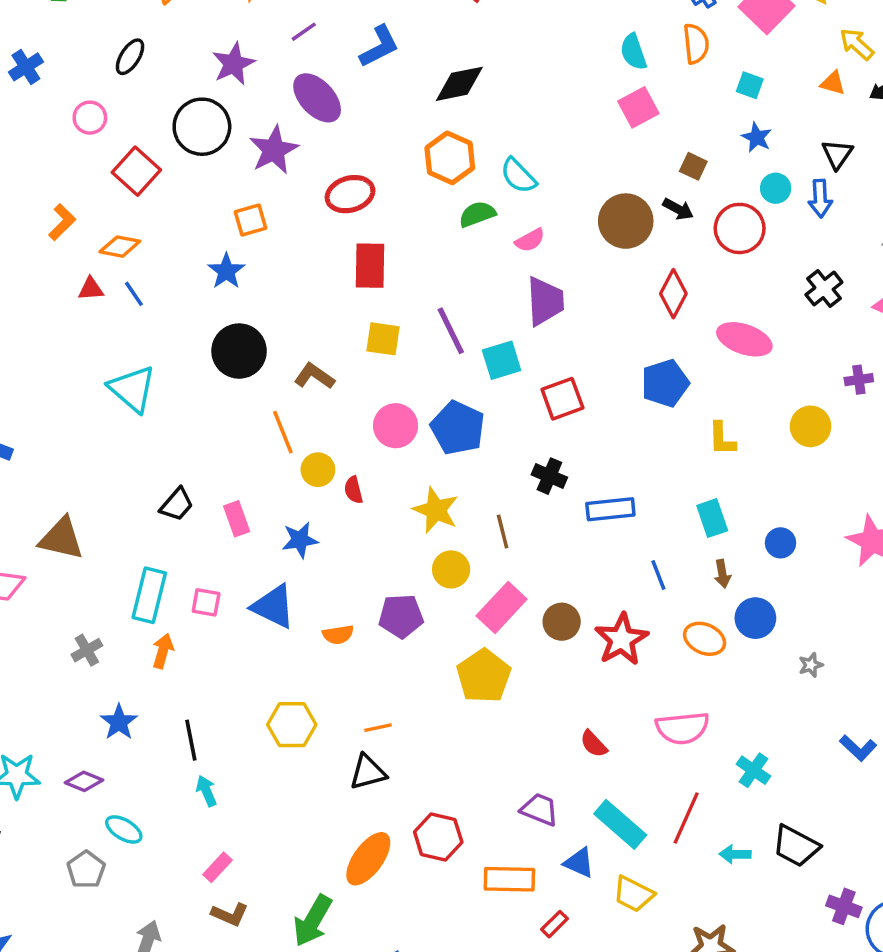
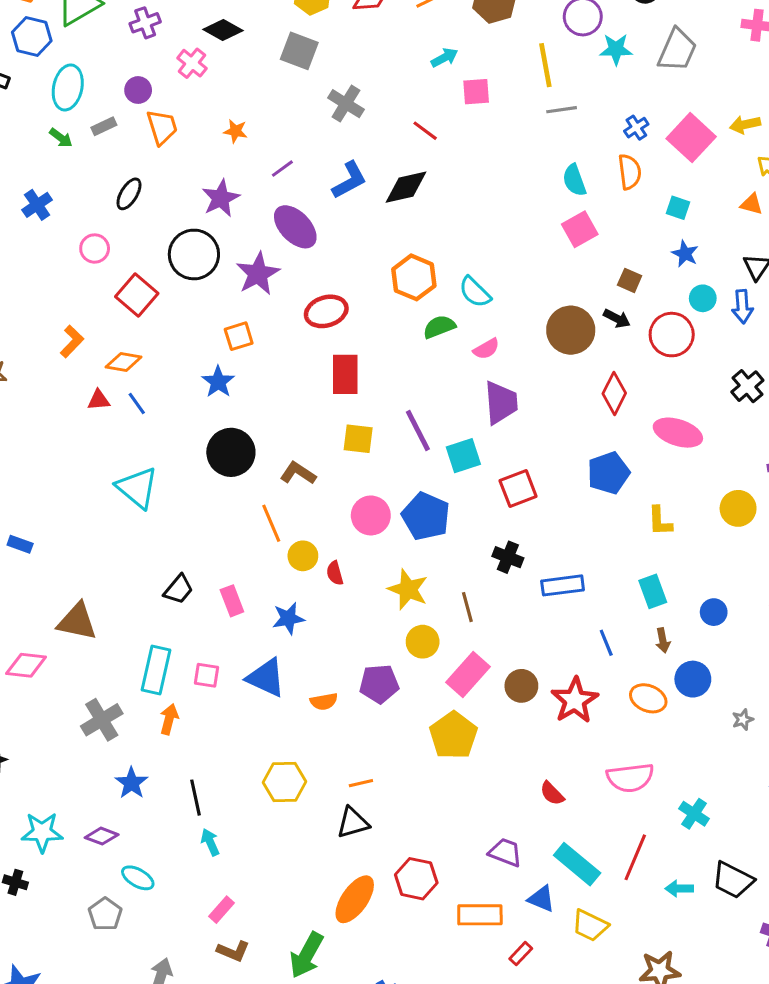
black diamond: (459, 84) -> (406, 187), moved
gray cross: (87, 650) -> (102, 720), size x1.5

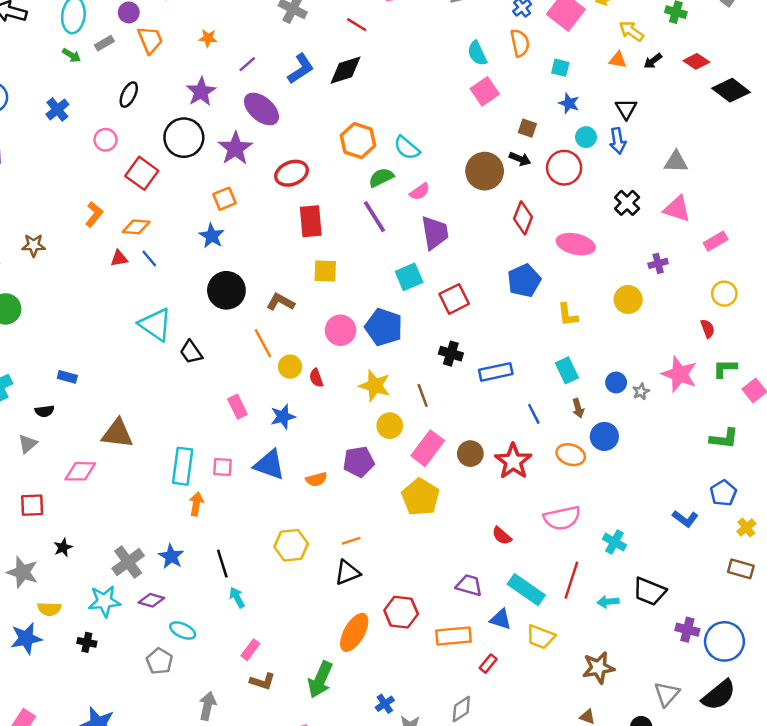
purple line: (418, 430) -> (374, 217), moved
black trapezoid: (179, 589) -> (191, 352), moved, turned 110
gray cross: (102, 720) -> (128, 562), moved
gray star: (743, 720) -> (641, 392), moved

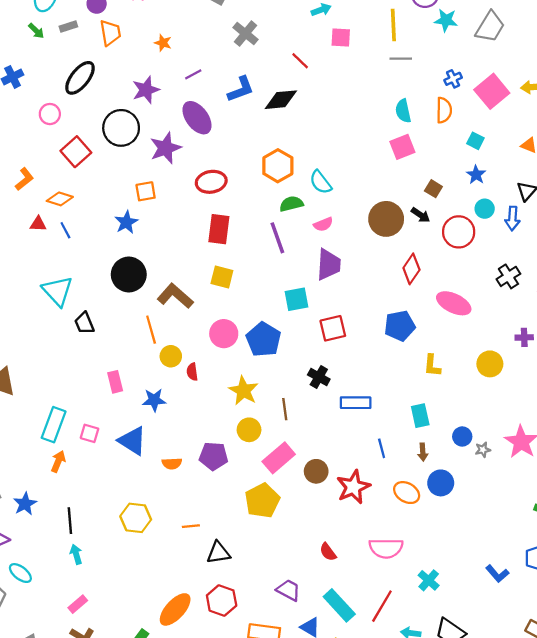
black ellipse: (129, 95) -> (80, 78), size x1.5
brown L-shape: (280, 302) -> (175, 296), size x1.4
black triangle: (347, 572) -> (218, 553), moved

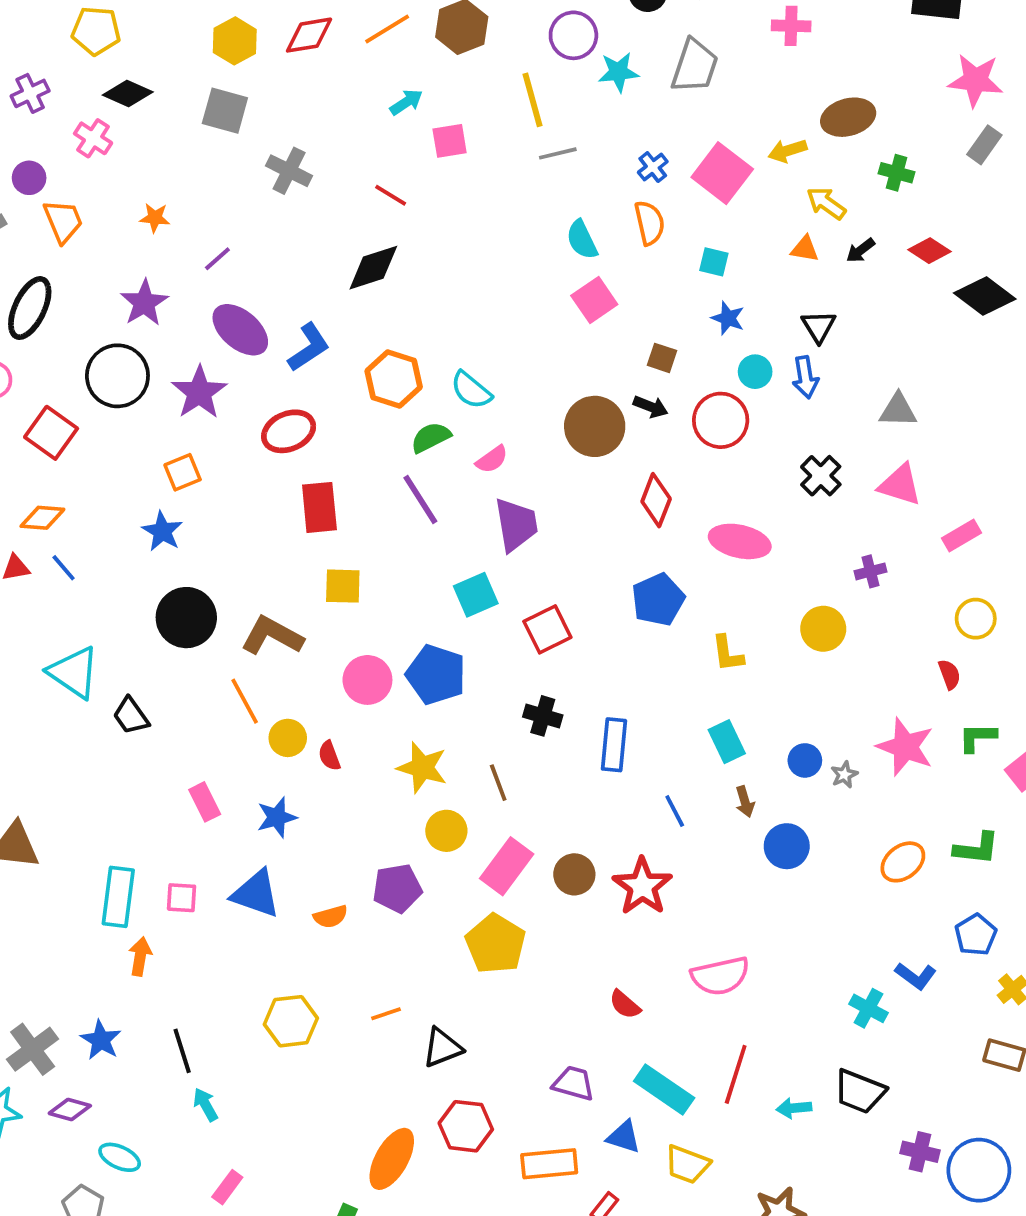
blue L-shape: (241, 89) -> (309, 347), moved
blue rectangle: (356, 403) -> (614, 745), turned -72
orange ellipse: (407, 493) -> (903, 862), moved, turned -55
cyan cross: (429, 580) -> (868, 1008), moved

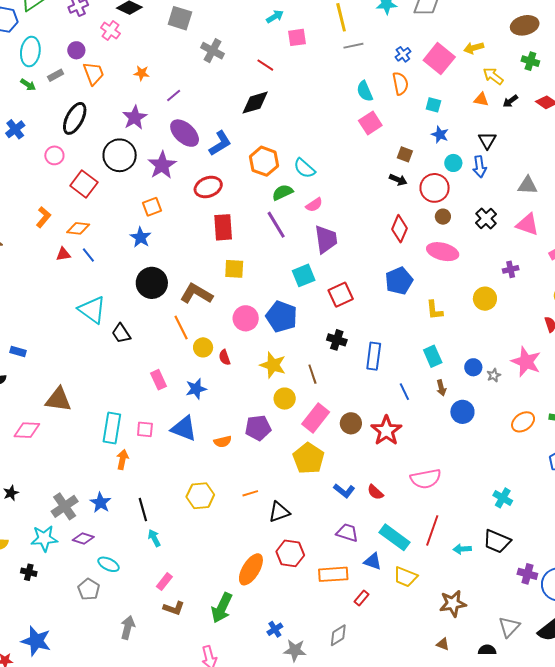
brown ellipse: (848, 117) -> (525, 25), moved
brown circle: (595, 426) -> (443, 217), moved, size x0.5
blue L-shape: (916, 976) -> (344, 491), moved

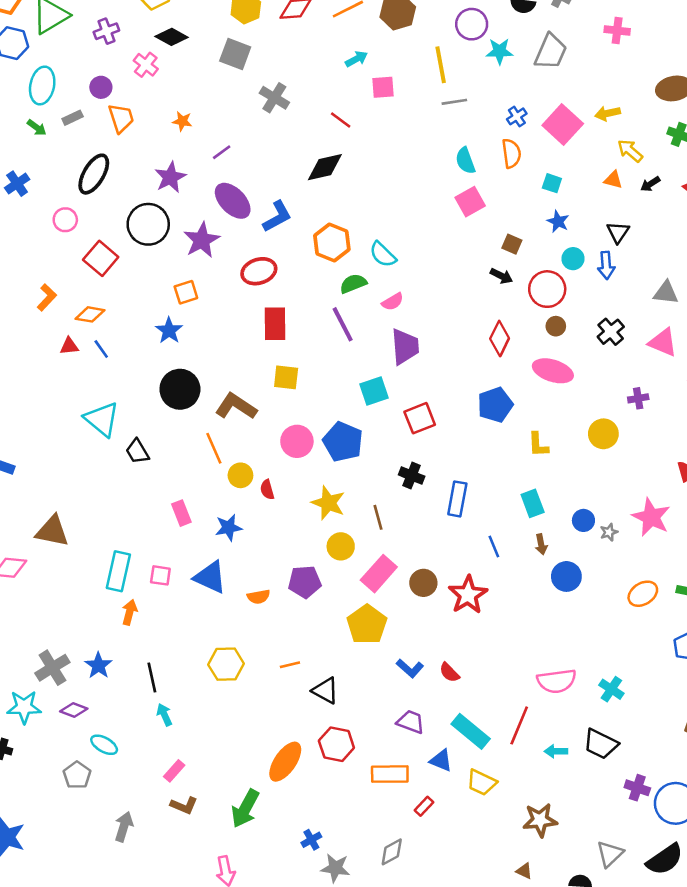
pink semicircle: (426, 479) -> (557, 681), moved
black triangle: (279, 512) -> (325, 691), turned 45

